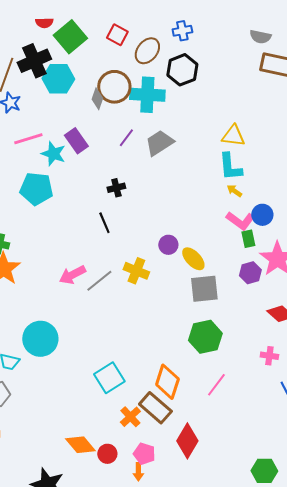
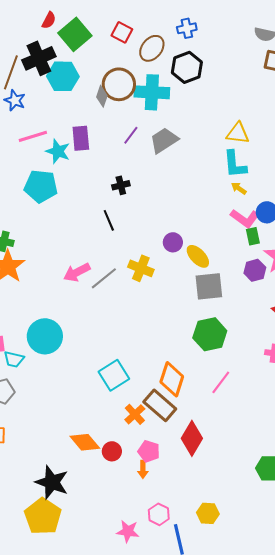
red semicircle: (44, 23) -> (49, 20), turned -60
purple rectangle: (76, 141) -> (81, 138), turned 30

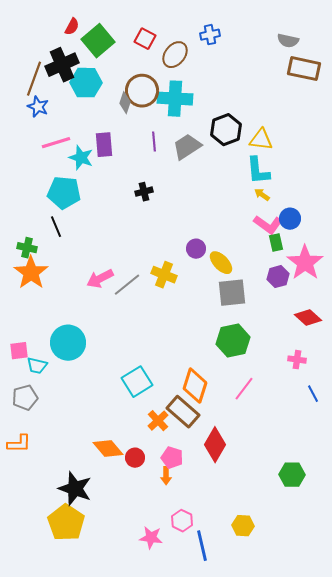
black hexagon: (187, 67) -> (226, 130), moved
purple line: (131, 135) -> (154, 142), turned -42
black line: (109, 220) -> (56, 227), moved
yellow hexagon: (208, 513) -> (243, 526), moved

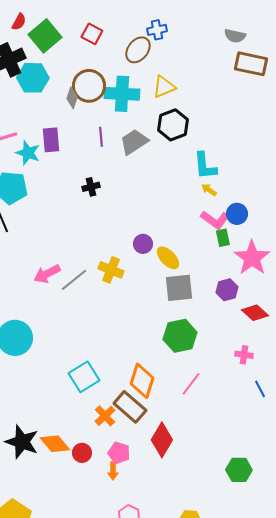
brown ellipse: (175, 55) -> (138, 50), moved
yellow triangle: (261, 140) -> (164, 87), moved, turned -30
purple hexagon: (278, 277) -> (227, 290), moved
black star: (75, 489) -> (22, 442), moved

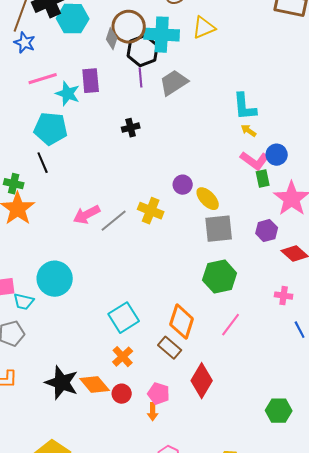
black hexagon: (173, 125) -> (143, 51), moved
brown rectangle: (130, 407) -> (170, 348), size x0.7
orange cross: (105, 416) -> (123, 357), moved

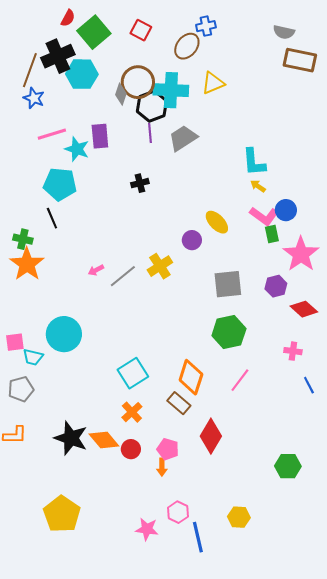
yellow ellipse: (208, 199) -> (217, 222), moved
yellow cross: (151, 211) -> (160, 266), turned 35
pink arrow: (87, 215) -> (96, 270), size x0.6

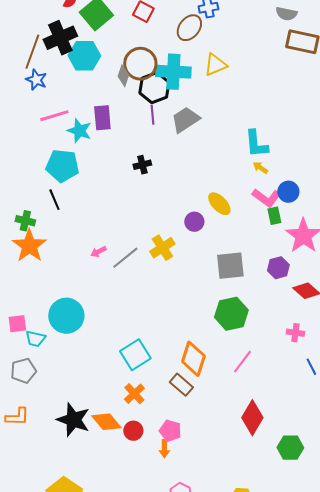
red diamond: (211, 436) -> (252, 418), moved

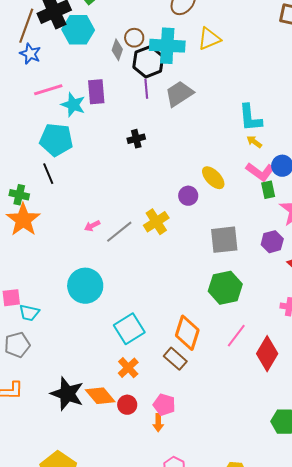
brown circle: (140, 64) -> (134, 38), size x0.6
cyan circle: (66, 316) -> (85, 286), moved
red diamond: (252, 418) -> (267, 354), moved

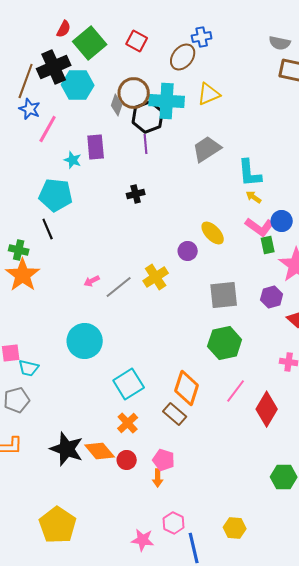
brown circle: (134, 38) -> (134, 93), size x1.6
pink line: (48, 90) -> (48, 129), moved, turned -44
gray trapezoid: (179, 94) -> (207, 149), moved
cyan star: (73, 105) -> (73, 160), size x0.7

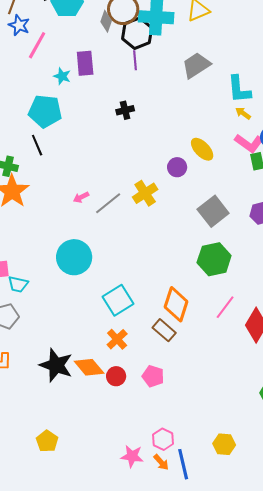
gray square: (224, 295) -> (213, 211), turned -32
orange arrow: (158, 478) -> (161, 462), moved, turned -42
yellow pentagon: (58, 525) -> (47, 441), size x0.6

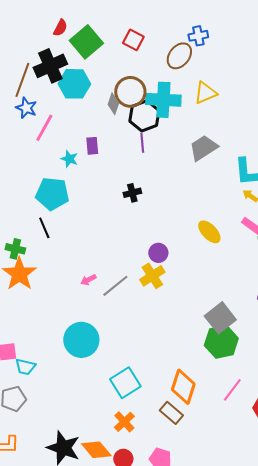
purple rectangle: (85, 63) -> (92, 146), size x0.7
purple circle: (177, 167) -> (158, 253), moved
gray square: (213, 211) -> (220, 318), moved

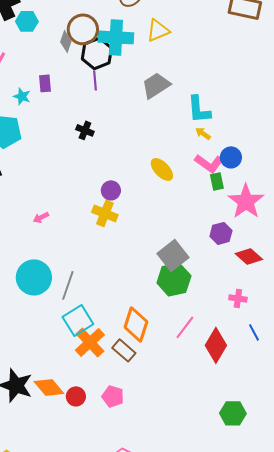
cyan hexagon: (74, 84) -> (27, 21), size x0.7
black cross: (132, 193) -> (85, 130), turned 36
yellow cross: (152, 276) -> (105, 213), turned -35
gray line: (115, 286) -> (68, 285), moved, turned -32
orange cross: (124, 422) -> (90, 342), moved, size x1.4

